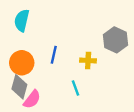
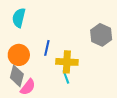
yellow cross: (88, 60) -> (67, 62), moved, size x1.5

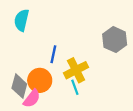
orange circle: (19, 55) -> (40, 80), moved
yellow cross: (67, 62) -> (76, 70), turned -30

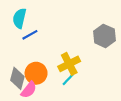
blue line: (53, 54) -> (30, 35), moved, turned 49
cyan line: (75, 87) -> (68, 79), turned 64

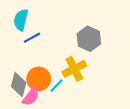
gray hexagon: (104, 36) -> (89, 39), moved
cyan line: (68, 79) -> (57, 86), moved

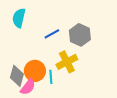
blue line: (32, 38) -> (52, 34), moved
cyan line: (57, 86) -> (51, 77), turned -48

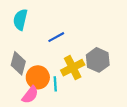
gray hexagon: (80, 35) -> (98, 60), moved
gray diamond: (17, 76) -> (18, 63), moved

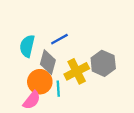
cyan semicircle: (20, 20) -> (27, 46), moved
gray diamond: (18, 63) -> (48, 62), moved

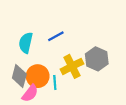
gray diamond: (48, 62) -> (19, 76), moved

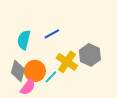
yellow cross: (72, 66) -> (67, 62), turned -30
cyan line: (55, 83) -> (51, 77), turned 48

